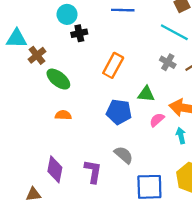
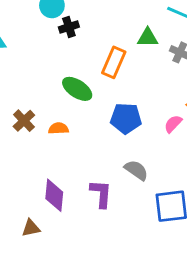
brown cross: (37, 55) -> (24, 121), moved
green ellipse: (58, 79) -> (77, 89), moved
green triangle: (146, 94) -> (148, 38), moved

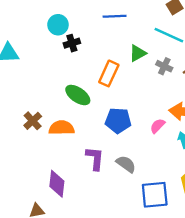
green triangle: (148, 38) -> (138, 53), turned -30
orange semicircle: (58, 128) -> (61, 128), size x1.5
purple L-shape: (101, 194) -> (95, 158), moved

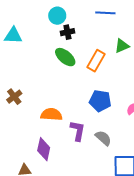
green ellipse: (78, 95) -> (65, 57), moved
brown cross: (33, 121) -> (14, 97), moved
orange semicircle: (61, 128) -> (51, 114), moved

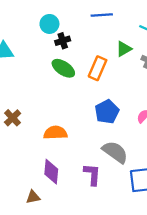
blue pentagon: (100, 101) -> (107, 112), turned -30
purple L-shape: (78, 131) -> (92, 174), moved
gray semicircle: (103, 138) -> (115, 152), size x1.4

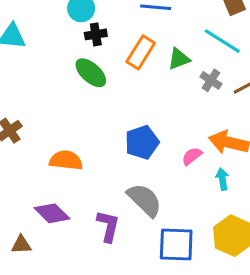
orange rectangle: (98, 68) -> (141, 52), moved
purple diamond: (51, 172) -> (52, 213), turned -60

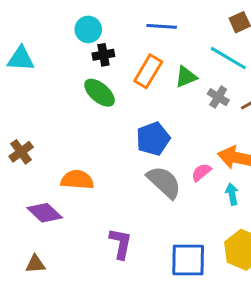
blue pentagon: (142, 142) -> (153, 139), moved
gray semicircle: (145, 200) -> (164, 182), moved
purple diamond: (52, 213) -> (45, 213), moved

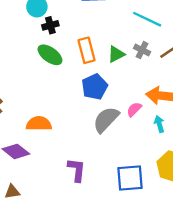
orange rectangle: (148, 71) -> (86, 50), moved, turned -40
green triangle: (186, 77) -> (116, 54), moved
gray semicircle: (164, 182) -> (106, 120), turned -84

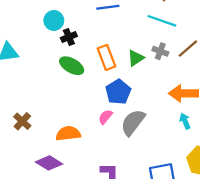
pink semicircle: (134, 109) -> (105, 117), moved

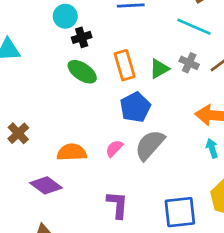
pink semicircle: (105, 117) -> (114, 148), moved

